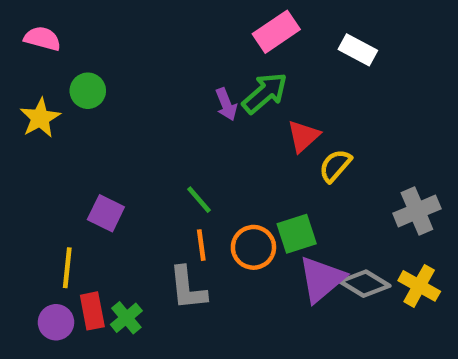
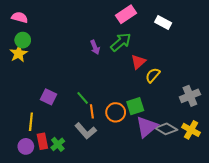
green circle: (88, 91) -> (23, 40), moved
purple arrow: (226, 104) -> (95, 47), moved
green line: (199, 200) -> (83, 98), moved
gray L-shape: (188, 288) -> (86, 131), turned -35

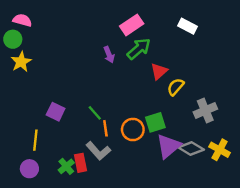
pink rectangle: (126, 14) -> (132, 25), moved
green circle: (23, 40) -> (13, 39), moved
gray cross: (190, 96) -> (205, 111), moved
red rectangle: (42, 141) -> (81, 163), moved

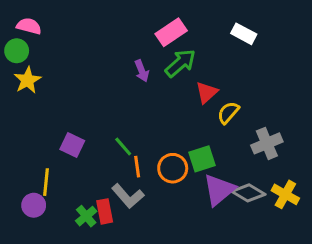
purple circle: (29, 169) -> (34, 205), moved

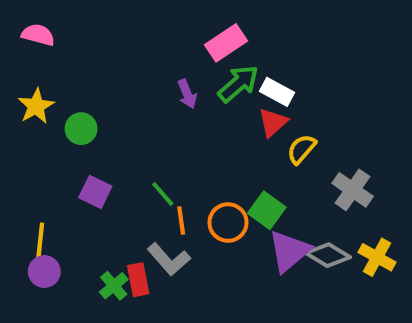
white rectangle: (244, 34) -> (277, 92), moved
green circle: (17, 51) -> (81, 129), moved
gray cross: (267, 143) -> (353, 190), turned -32
green square: (202, 159) -> (267, 210), turned -36
yellow line: (46, 182) -> (40, 241), moved

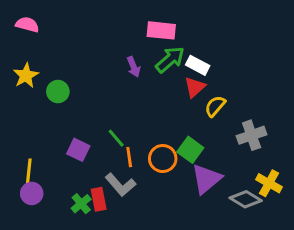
pink rectangle: (226, 43) -> (161, 30), turned 40
gray cross: (353, 190) -> (252, 135), turned 36
purple square: (95, 192) -> (78, 150), moved
gray diamond: (328, 255) -> (246, 199), moved

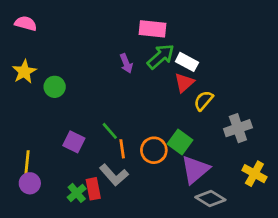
gray diamond: (246, 199) -> (210, 198), moved

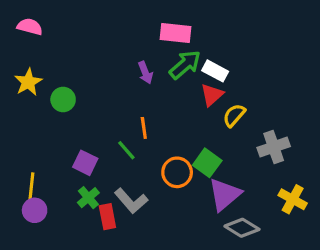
orange line: (122, 149) -> (144, 128), moved
green cross: (77, 193) -> (88, 198), moved

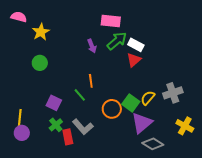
yellow star: (28, 82) -> (41, 32), moved
yellow semicircle: (234, 115) -> (148, 98), moved

